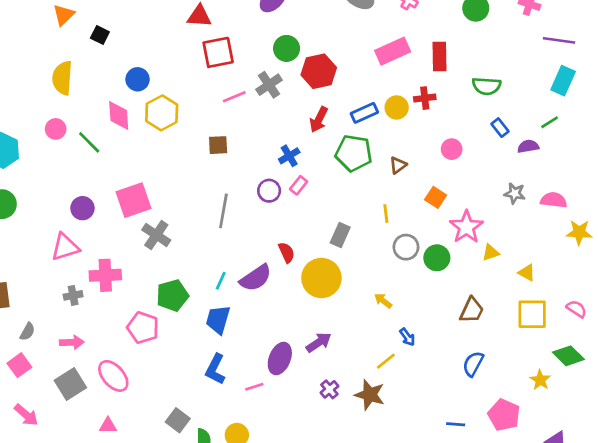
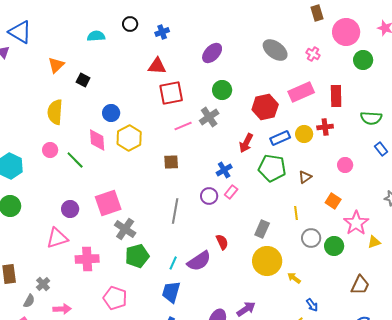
red hexagon: (319, 71) -> (265, 107), moved
yellow circle: (321, 278) -> (267, 261), moved
gray cross: (73, 295) -> (43, 284), moved, turned -32
green pentagon: (172, 295) -> (137, 256), moved

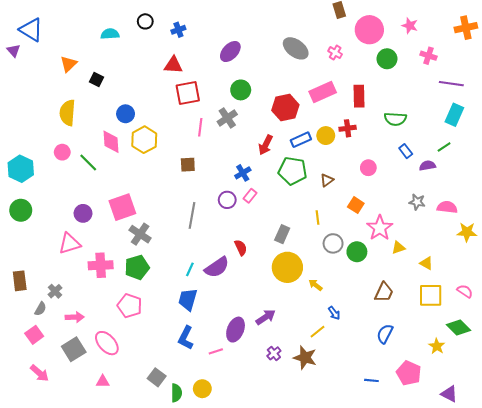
pink line: (183, 126) -> (200, 127), turned -60
green pentagon: (137, 256) -> (137, 267), moved

